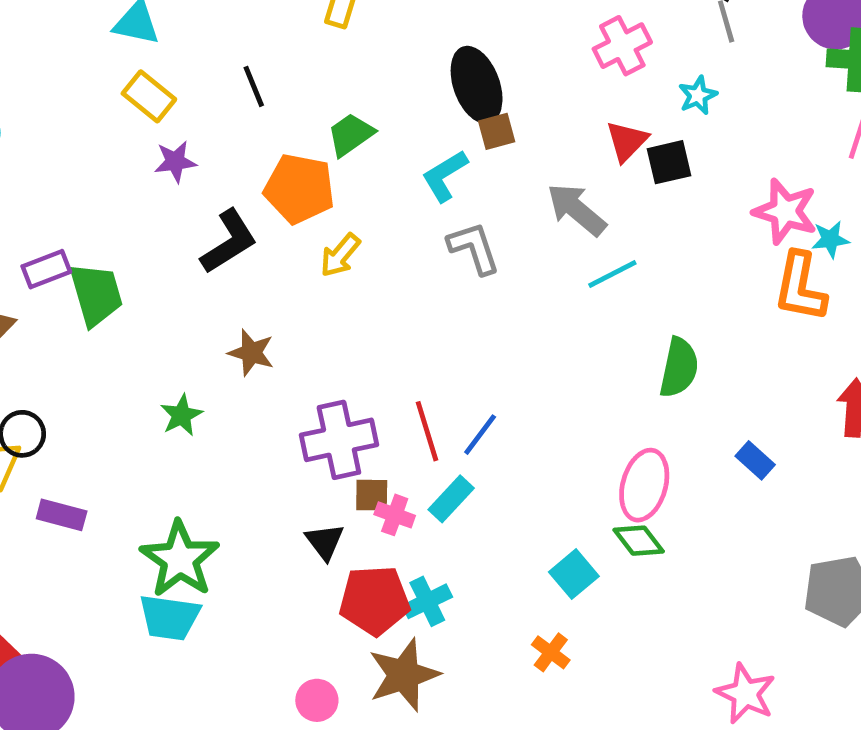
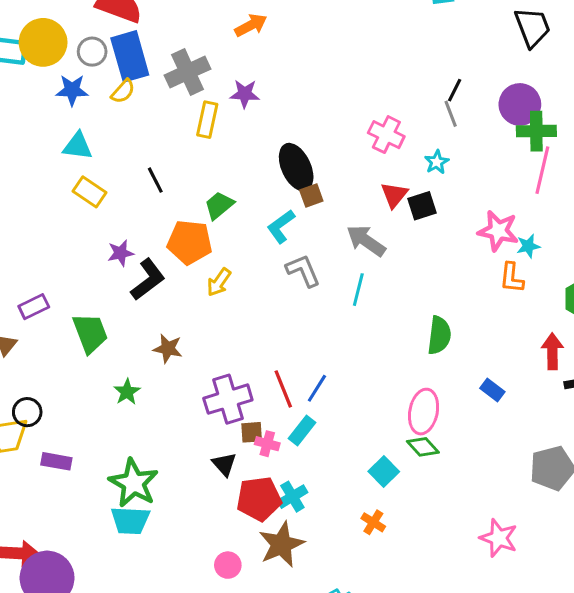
pink cross: (622, 46) -> (386, 135), turned -32
purple star: (175, 162) -> (121, 253), moved
cyan line: (612, 274) -> (358, 290), moved, turned -44
orange L-shape: (800, 287) -> (512, 278), size x0.7
green trapezoid: (96, 294) -> (90, 333), moved

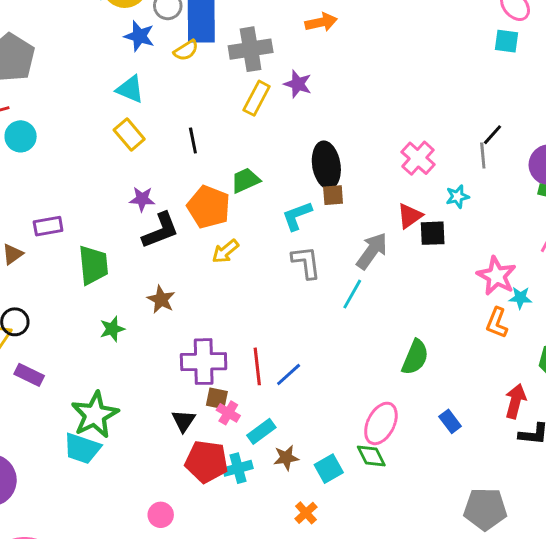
gray arrow: (366, 241) -> (372, 251), turned 75
cyan rectangle: (302, 431) -> (261, 431), moved
brown star: (281, 544) -> (286, 458), moved, size x0.6

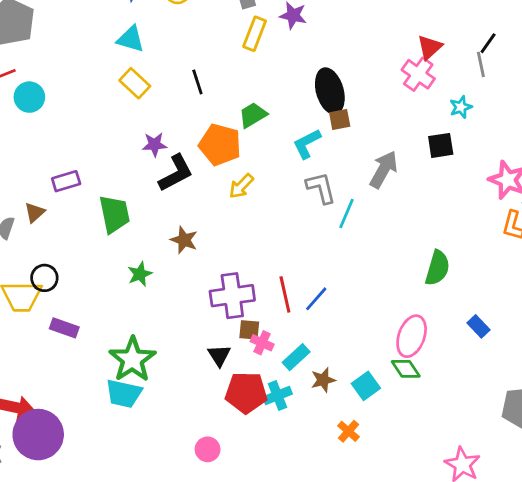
red triangle: (410, 216) -> (430, 47), moved
cyan line: (352, 294) -> (346, 213), moved

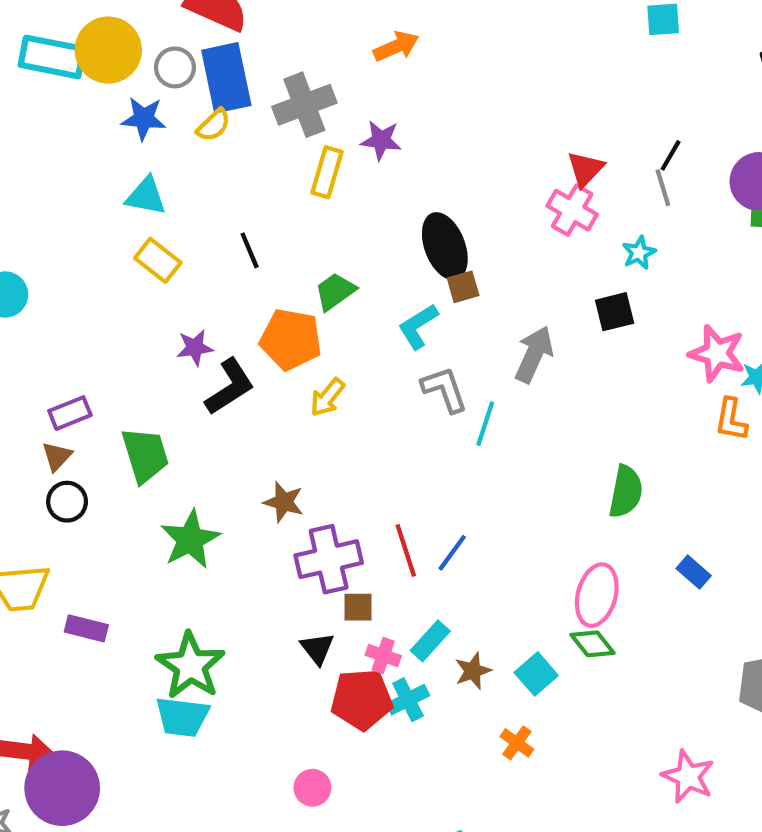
brown triangle: (35, 212) -> (57, 456), moved
brown star: (184, 240) -> (284, 502), moved
green star: (140, 274) -> (190, 539), size x1.6
black circle: (44, 278) -> (67, 502), moved
pink cross: (262, 343) -> (383, 655), moved

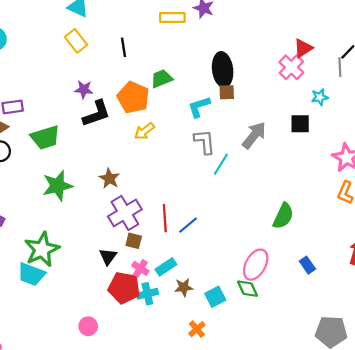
yellow rectangle: (327, 172) -> (172, 18), turned 60
green trapezoid: (145, 455) -> (45, 137), turned 76
purple cross: (329, 559) -> (125, 213), turned -32

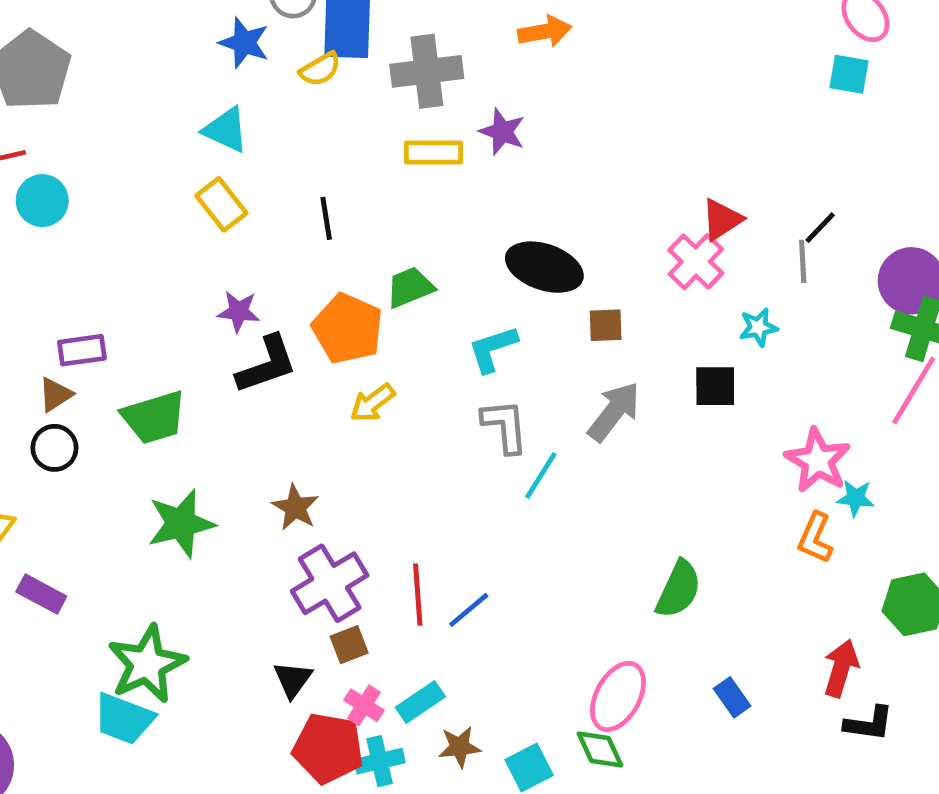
black ellipse: (223, 70) -> (544, 267), turned -64
brown square: (227, 92) -> (606, 325), moved
brown square: (134, 241) -> (349, 645), turned -35

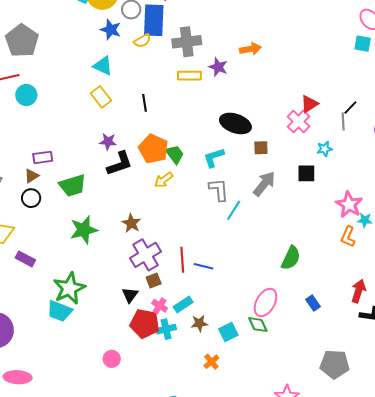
orange arrow: (545, 32) -> (250, 49), moved
green trapezoid: (410, 287) -> (175, 154), moved, turned 75
blue line: (469, 610) -> (203, 266), turned 54

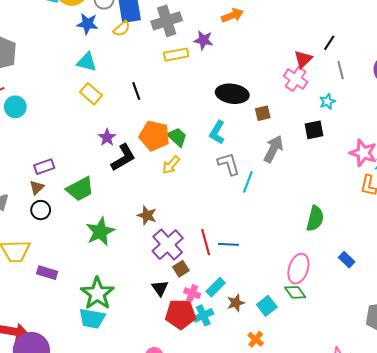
black line: (350, 107) -> (329, 43), moved
purple star: (108, 142) -> (107, 137), turned -30
cyan L-shape: (214, 157) -> (217, 132), turned -30

